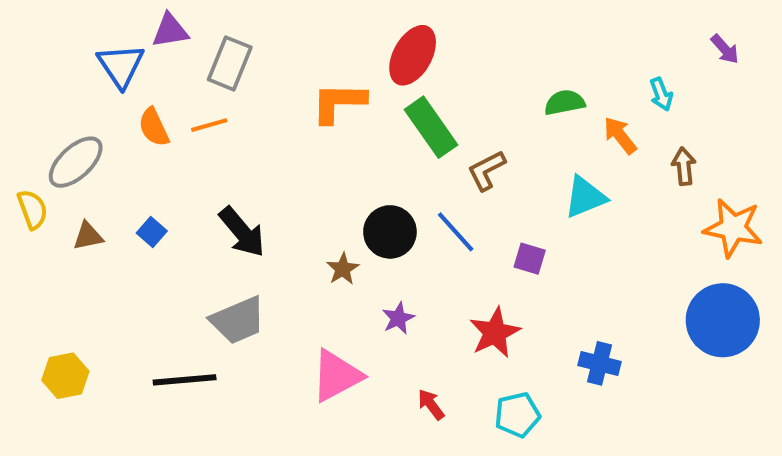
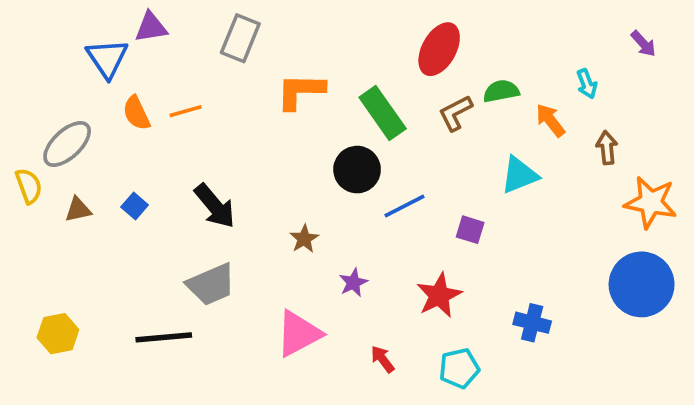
red ellipse: (413, 55) -> (439, 49), moved
gray rectangle: (230, 63) -> (240, 38), moved
brown L-shape: (487, 170) -> (456, 113), moved
black circle: (390, 232) -> (357, 170), moved
blue line: (456, 232) -> (404, 206), turned -75

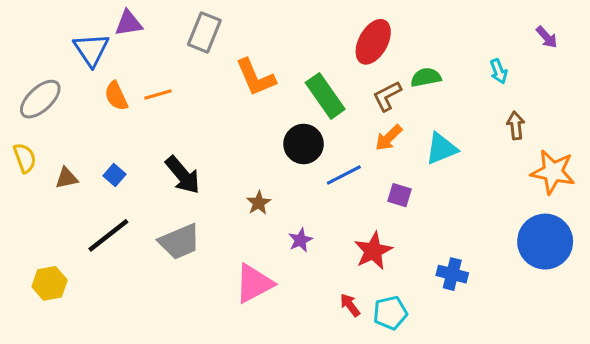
orange L-shape: (300, 91) -> (256, 77), turned -114
orange arrow: (550, 120) -> (389, 138), moved, turned -96
gray ellipse: (67, 144) -> (40, 99), moved
black line: (164, 337) -> (108, 235), moved, turned -33
red arrow: (383, 359) -> (350, 305), moved

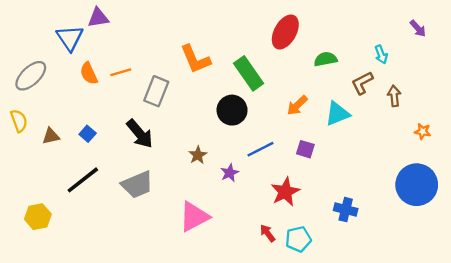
gray rectangle: (204, 32) -> (156, 91), moved
brown L-shape: (387, 96) -> (362, 83), moved
orange star: (553, 172) -> (423, 131), size x0.5
blue line: (344, 175) -> (260, 149), moved
purple star: (300, 240) -> (230, 173), moved

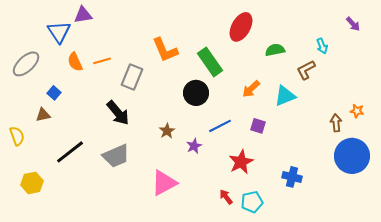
brown arrow: (394, 96) -> (336, 123), moved
yellow semicircle: (19, 121) -> (17, 136), moved
blue square: (88, 134) -> (54, 93), moved

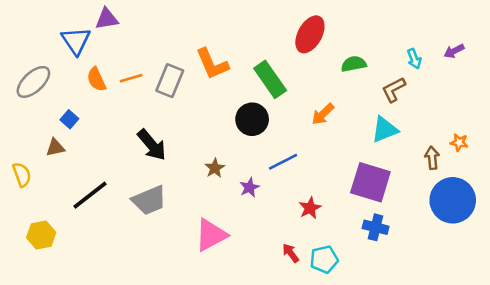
purple arrow: (353, 24) -> (454, 51), moved, turned 105
gray rectangle: (132, 77) -> (170, 81), moved
cyan triangle: (285, 96) -> (385, 130), moved
purple square: (258, 126) -> (370, 182), moved, size x2.0
red star: (241, 162) -> (310, 208), size x0.7

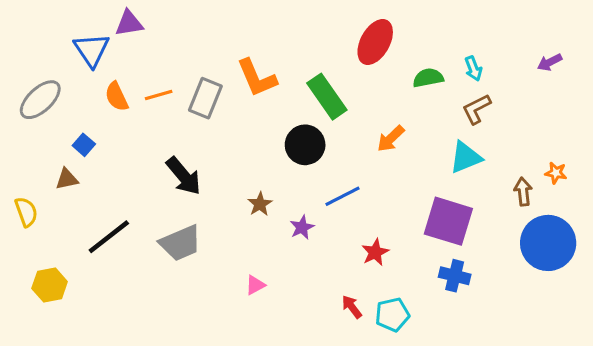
cyan arrow: (414, 59) -> (473, 69), moved
pink triangle: (211, 235) -> (255, 285), size x0.5

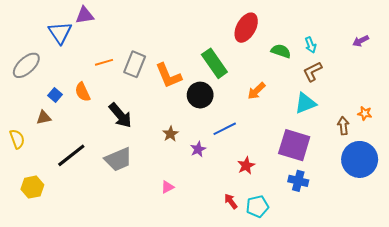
orange L-shape: (257, 78) -> (168, 76), moved
green semicircle: (428, 78) -> (281, 51), turned 30
orange semicircle: (117, 97) -> (83, 92), moved

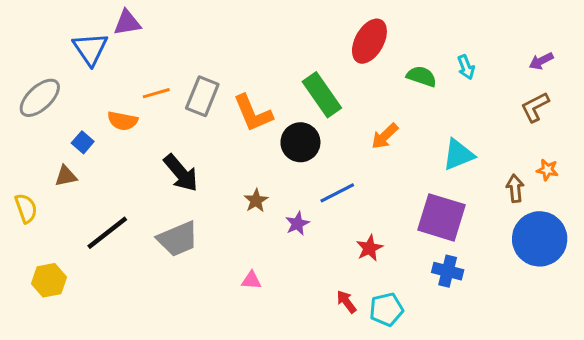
brown L-shape: (313, 71) -> (535, 107), moved
orange semicircle: (83, 92) -> (123, 121), moved, turned -54
pink triangle: (167, 187) -> (251, 280), turned 32

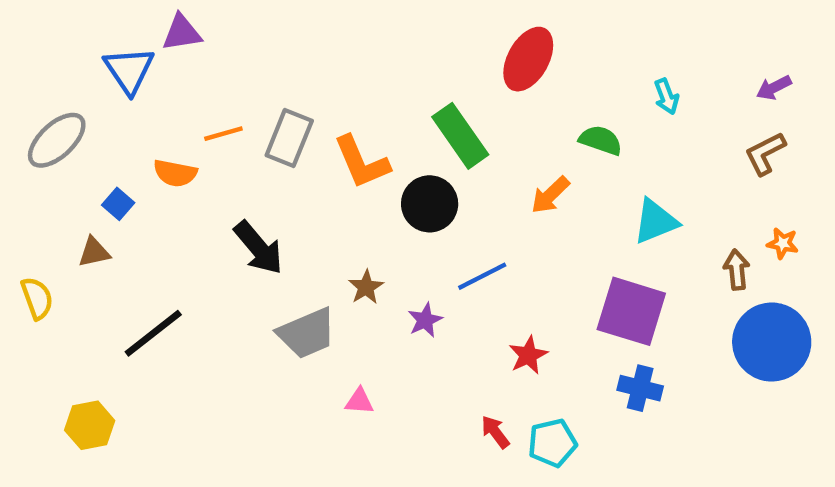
green semicircle: (422, 76) -> (601, 140), moved
gray trapezoid: (178, 239) -> (307, 333), moved
yellow hexagon: (49, 280) -> (90, 425), moved

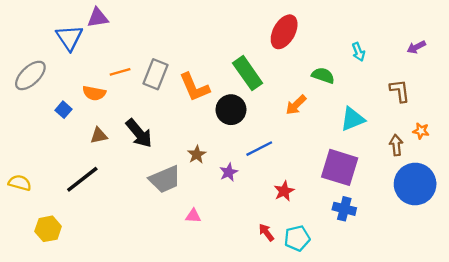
brown L-shape: (765, 153) -> (400, 91), moved, turned 110
brown triangle: (94, 252) -> (99, 136), moved
yellow semicircle: (37, 298) -> (20, 183), moved, turned -55

